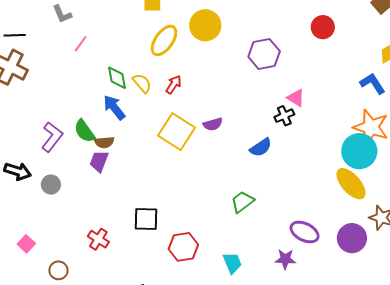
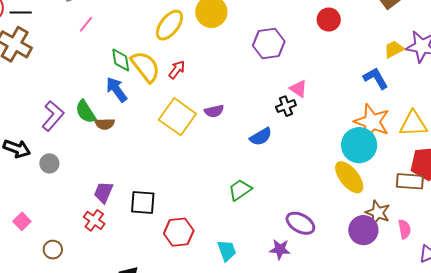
yellow semicircle: (142, 83) -> (145, 67), size x1.6
purple trapezoid: (99, 161) -> (103, 192), moved
purple circle: (352, 238) -> (363, 230), moved

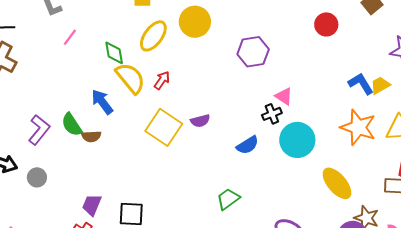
red circle: (329, 20) -> (326, 24), moved
yellow trapezoid: (394, 49) -> (380, 85), moved
green diamond: (121, 60) -> (114, 53), moved
cyan circle: (359, 145) -> (297, 140), moved

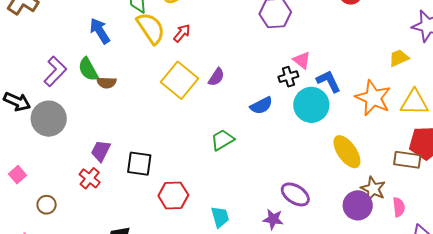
blue L-shape: (361, 84) -> (329, 81), moved
blue arrow: (102, 102) -> (100, 31), moved
purple semicircle: (200, 121) -> (216, 77), turned -48
gray circle: (37, 177) -> (49, 119), size x1.8
green trapezoid: (228, 199) -> (222, 140), moved

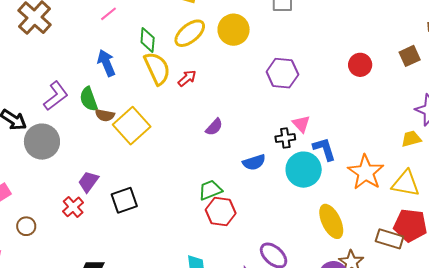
yellow trapezoid: (399, 58) -> (411, 139), moved
yellow square: (179, 80) -> (132, 126), moved
black square: (139, 164) -> (124, 200), turned -36
red hexagon: (173, 195) -> (221, 211), moved

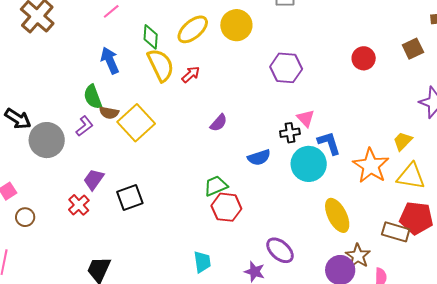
purple L-shape: (56, 96) -> (84, 126), moved, size x0.7
yellow trapezoid: (411, 139) -> (403, 141), moved, turned -30
brown circle: (26, 226) -> (25, 217), moved

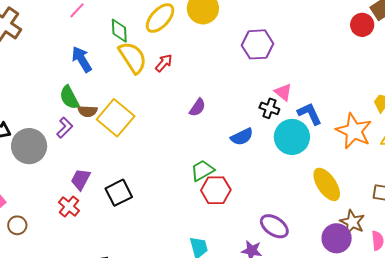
red circle: (364, 58) -> (362, 25), moved
black cross: (290, 133) -> (269, 108), turned 36

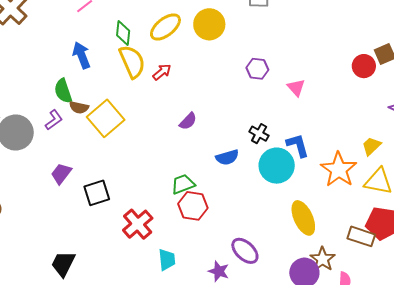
purple hexagon: (257, 44) -> (257, 69), size x0.7
pink triangle: (283, 92) -> (296, 88), moved
red cross: (69, 206) -> (138, 224), moved, size x1.4

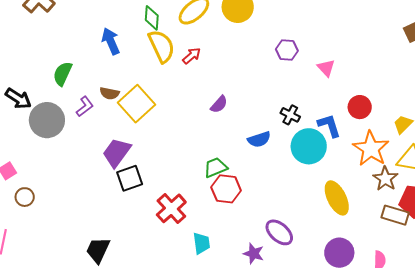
red circle: (364, 66) -> (360, 107), moved
green semicircle: (63, 91) -> (63, 74), moved, turned 45
purple trapezoid: (61, 174) -> (117, 153), moved, size x1.4
brown star: (323, 259) -> (385, 179), moved

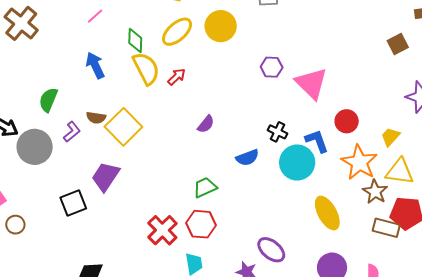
pink triangle: (326, 68) -> (311, 83), size x1.8
black square: (130, 178) -> (73, 203), moved
red hexagon: (226, 189) -> (201, 224), moved

